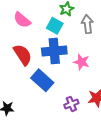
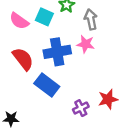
cyan square: (55, 26) -> (44, 17), moved
pink star: (82, 62) -> (86, 44), moved

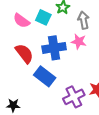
purple cross: (81, 108) -> (74, 97), size x1.5

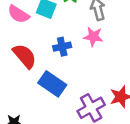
blue cross: (54, 48) -> (62, 47), size x0.6

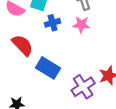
blue cross: (62, 47) -> (53, 23), moved

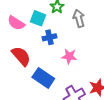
pink star: (81, 25) -> (69, 56), moved

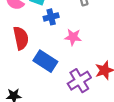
red semicircle: (21, 56) -> (21, 38), turned 30

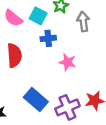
blue rectangle: (45, 61) -> (36, 99), moved

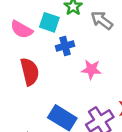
gray arrow: (83, 21) -> (102, 20), turned -36

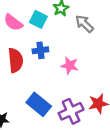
blue cross: (65, 46) -> (40, 50), moved

